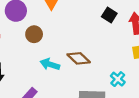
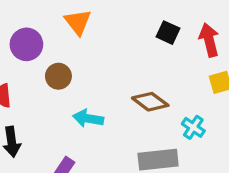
brown diamond: (79, 58) -> (150, 102), moved

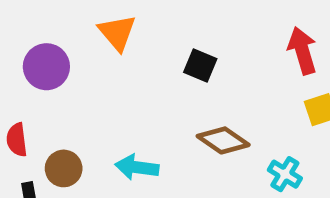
black square: (168, 33) -> (200, 66), moved
brown circle: (58, 76) -> (64, 168), moved

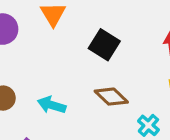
black square: (200, 66) -> (104, 45), size x1.4

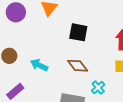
black square: (104, 45) -> (78, 32), turned -30

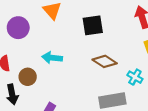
cyan arrow: (39, 65) -> (52, 58), moved

